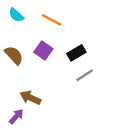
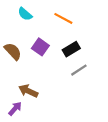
cyan semicircle: (16, 15) -> (25, 14), moved
orange line: (52, 20) -> (63, 18), moved

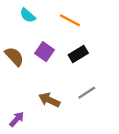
gray line: (79, 70) -> (87, 93), moved
brown arrow: (28, 91) -> (49, 100), moved

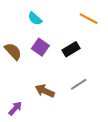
cyan semicircle: (28, 15) -> (35, 19), moved
orange line: (70, 20) -> (89, 19), moved

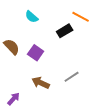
purple square: (40, 47) -> (36, 53), moved
black rectangle: (71, 49) -> (65, 31), moved

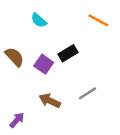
black rectangle: (65, 31) -> (68, 53), moved

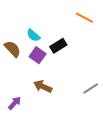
cyan semicircle: (39, 20) -> (33, 35), moved
gray line: (87, 93) -> (91, 88), moved

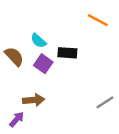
black rectangle: (58, 46) -> (67, 53), turned 35
brown arrow: (43, 86) -> (34, 100), moved, turned 150

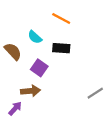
orange line: (98, 20) -> (61, 18), moved
purple square: (43, 64) -> (39, 68), moved

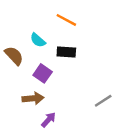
purple arrow: (15, 108) -> (48, 120), moved

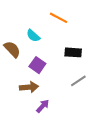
black rectangle: (66, 52) -> (73, 52), moved
gray line: (103, 101) -> (78, 81), moved

